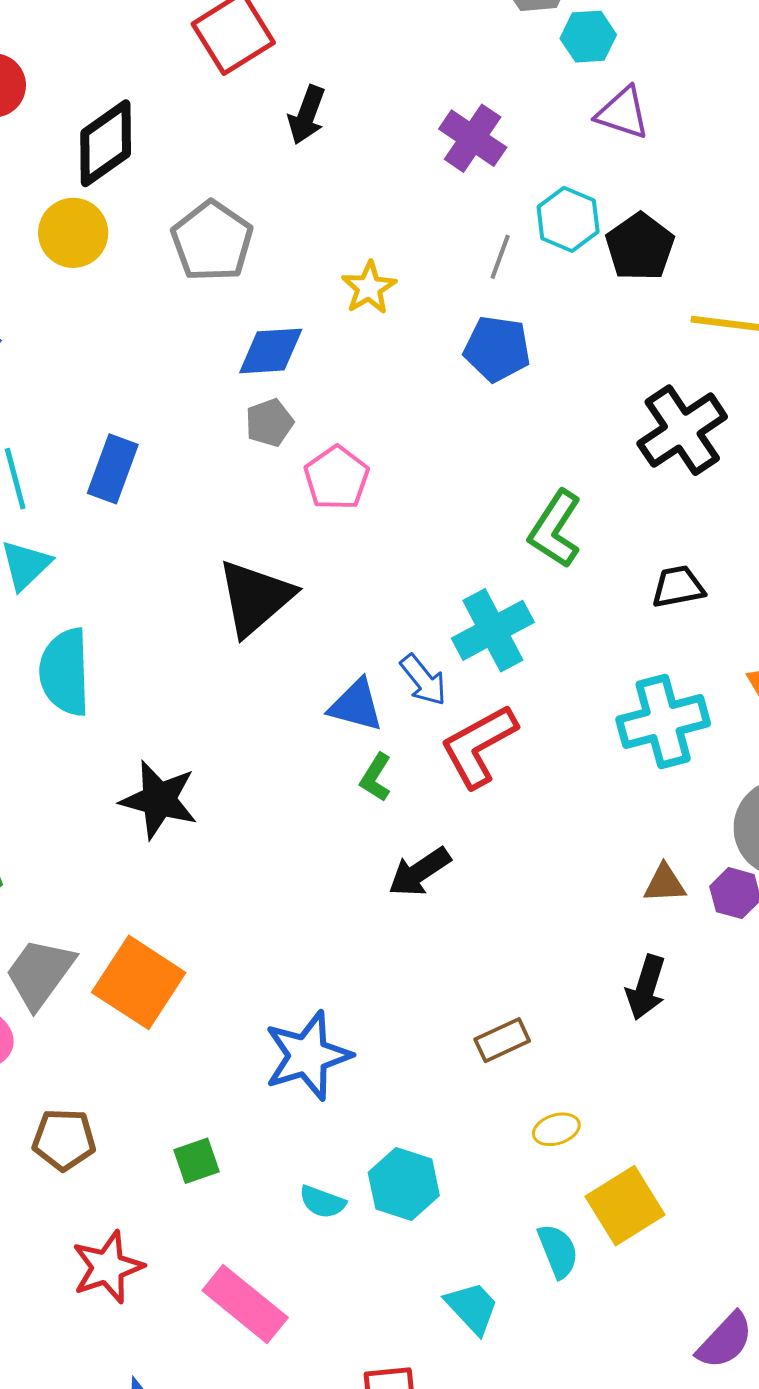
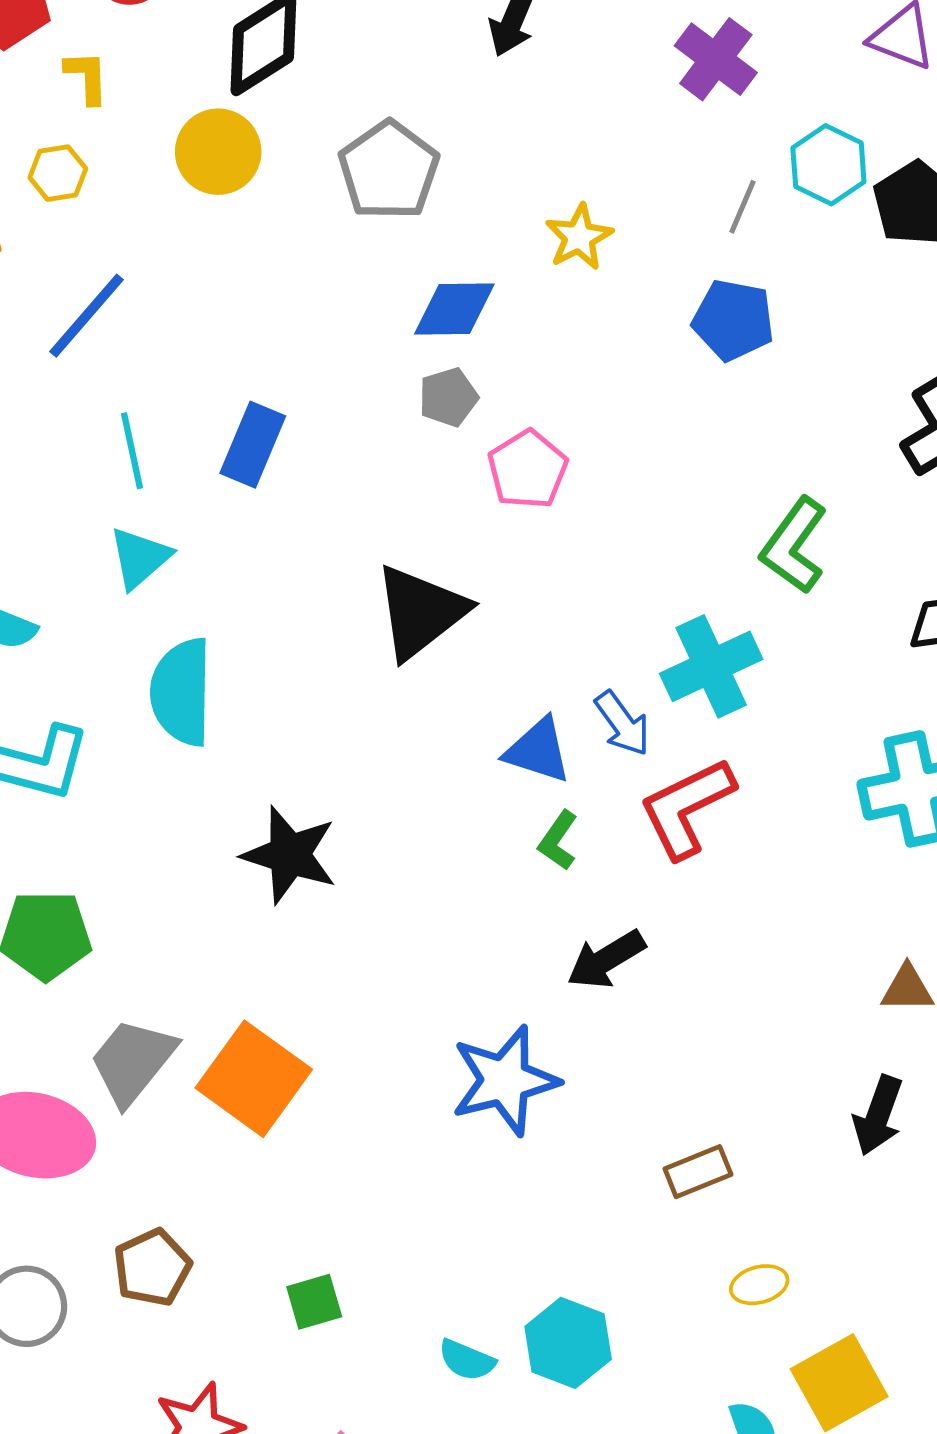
blue star: (308, 1056) -> (505, 1080), moved
brown pentagon: (64, 1140) -> (152, 1268), turned -30

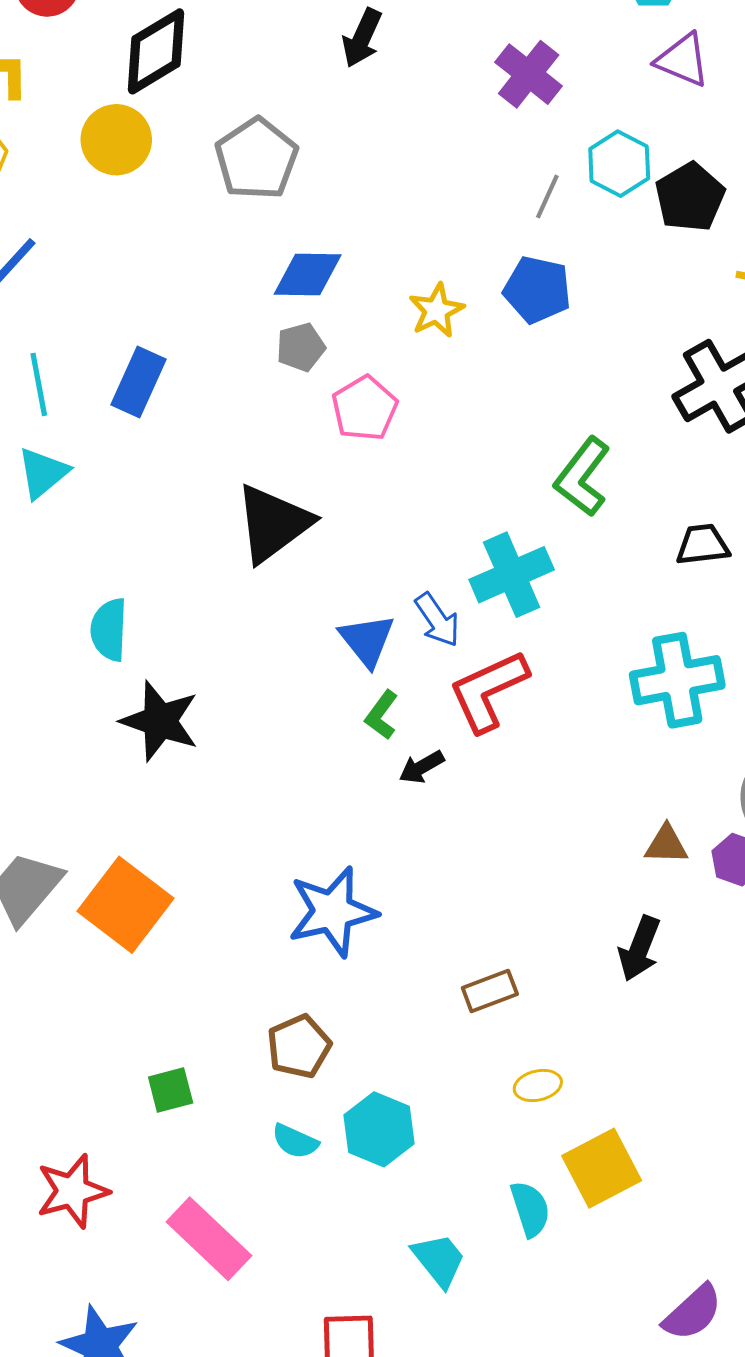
yellow star: (579, 237) -> (436, 310), moved
cyan semicircle: (181, 692) -> (109, 630), moved, size x0.7
blue triangle: (538, 750) -> (367, 640), turned 32
black arrow: (606, 959) -> (422, 767), moved, size x0.7
brown pentagon: (152, 1268) -> (299, 1046), moved

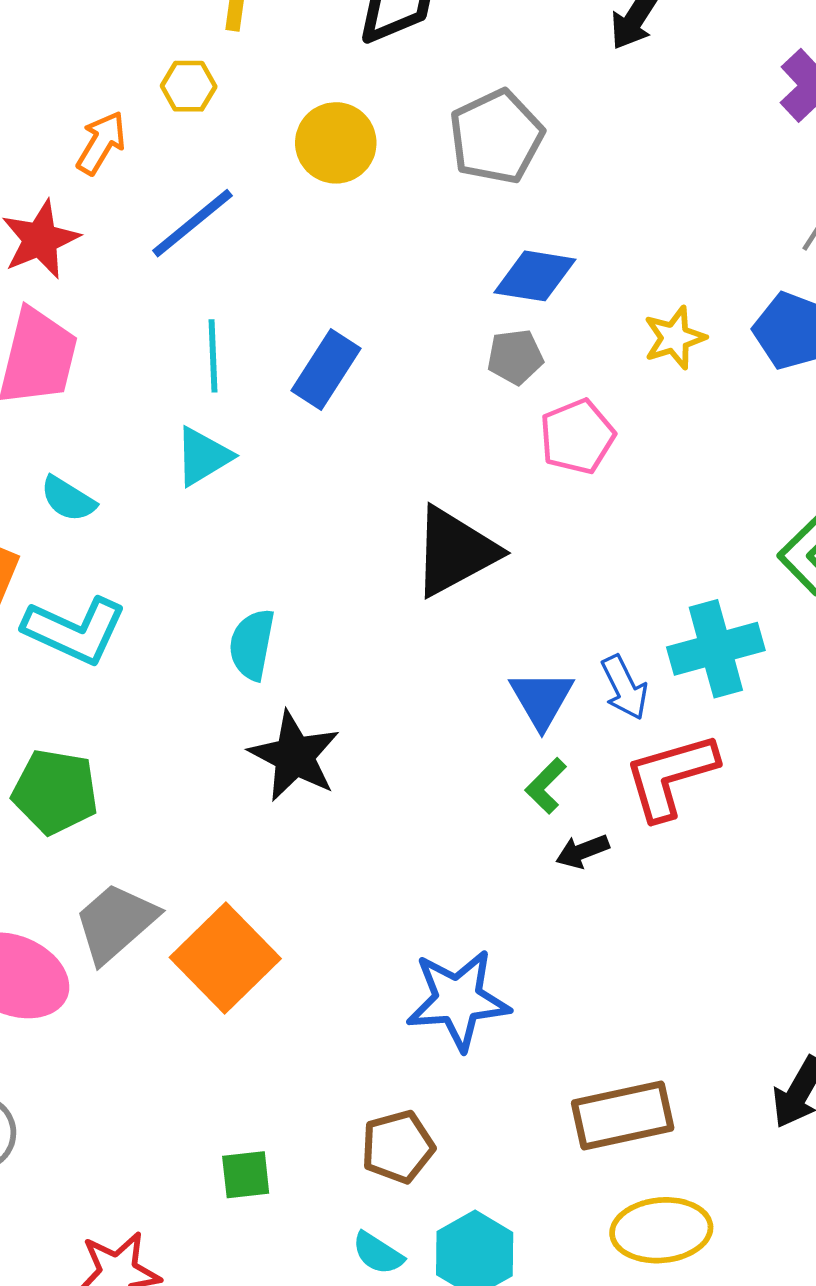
yellow circle: (116, 140) -> (336, 143), moved
brown rectangle: (490, 991) -> (623, 1116), size x1.6
yellow ellipse: (538, 1085) -> (661, 1230), size x1.8

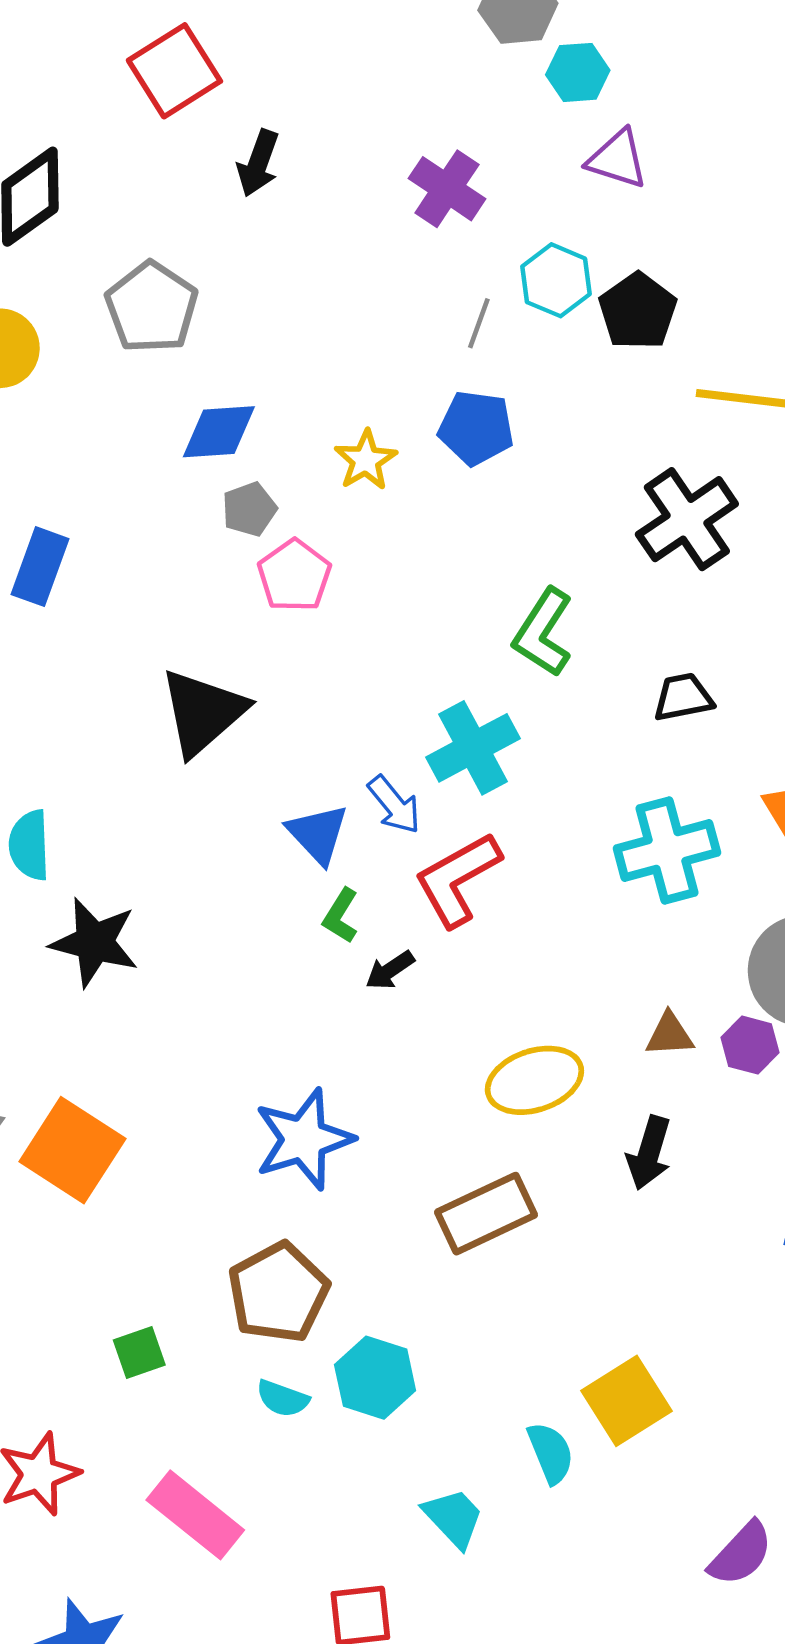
gray pentagon: (515, 357) -> (249, 509), moved
brown pentagon: (398, 1147) -> (278, 1293), size x1.4
yellow ellipse: (661, 1230) -> (534, 1080), moved

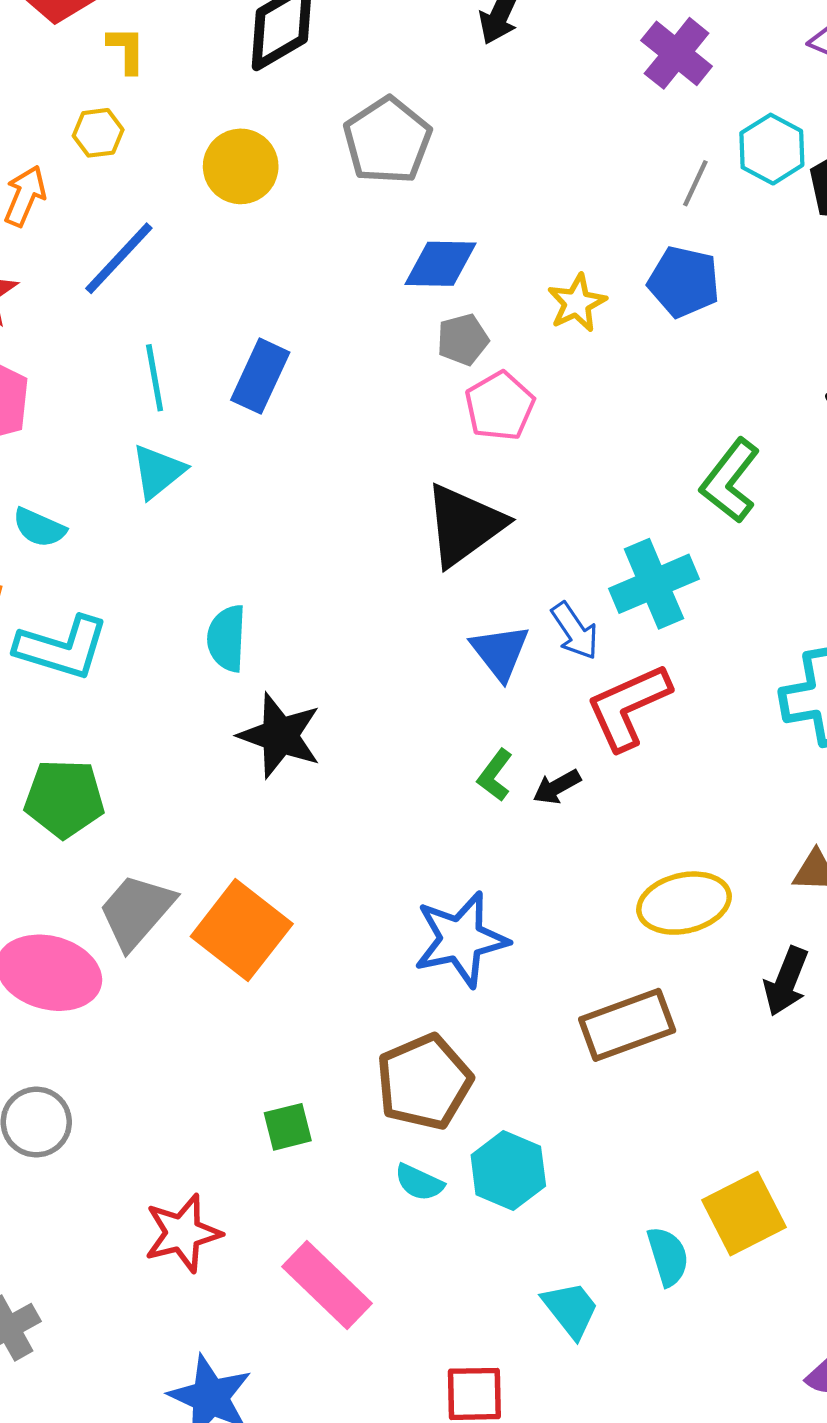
black triangle: (203, 712) -> (464, 525), moved
green L-shape: (341, 916) -> (495, 775), moved

